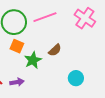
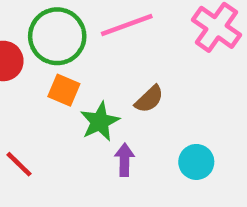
purple arrow: (17, 82) -> (124, 160), moved, turned -80

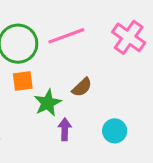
orange square: (64, 90) -> (23, 81), turned -30

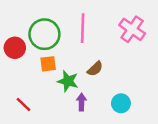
pink line: (66, 36) -> (83, 28), turned -68
green star: (48, 103) -> (68, 81), turned -30

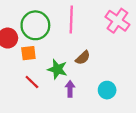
orange square: (48, 64) -> (28, 53), moved
red line: (23, 105) -> (32, 82), moved

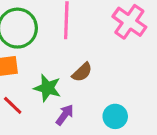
purple arrow: (70, 89) -> (65, 115), turned 35

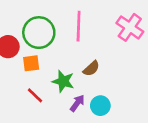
cyan circle: (115, 116) -> (100, 106), moved

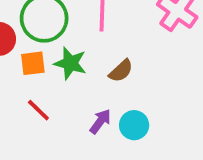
green star: (63, 81) -> (70, 63), moved

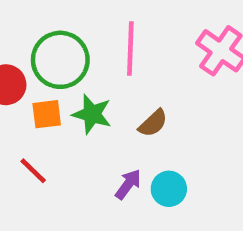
red line: (38, 110) -> (33, 171), moved

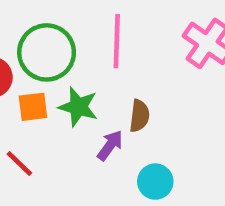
brown semicircle: (153, 123) -> (139, 116), turned -40
purple arrow: (128, 184) -> (110, 145), moved

